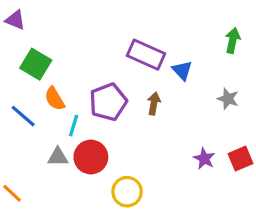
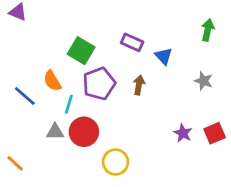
purple rectangle: (146, 55) -> (132, 42), size x0.7
green square: (36, 64) -> (81, 51), moved

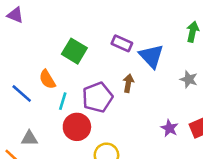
blue triangle: (164, 56) -> (151, 56), size x1.5
purple pentagon: (99, 84) -> (97, 97), moved
gray triangle: (55, 132) -> (29, 138), moved

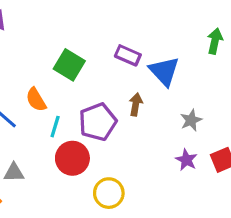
gray star: (189, 79) -> (191, 120), moved, turned 30

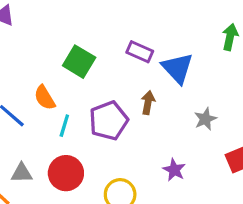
red circle: (72, 158) -> (66, 173), moved
purple star: (186, 160) -> (174, 170), moved

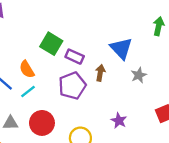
purple rectangle: (140, 52) -> (75, 57), moved
gray star: (205, 119) -> (139, 75), moved
cyan line: (64, 126) -> (28, 91), moved, turned 35

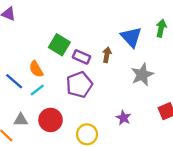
blue triangle: (121, 48) -> (131, 37), moved
brown arrow: (100, 73) -> (107, 55), moved
gray star: (139, 75) -> (142, 75), size x1.5

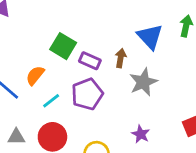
orange semicircle: (36, 69) -> (35, 75), turned 70
gray star: (142, 75) -> (143, 82), moved
cyan line: (37, 90) -> (51, 101), moved

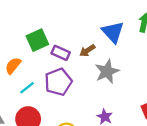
green square: (63, 46) -> (37, 40), turned 35
brown arrow: (121, 58) -> (87, 51), turned -133

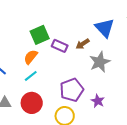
orange semicircle: (13, 66) -> (31, 57), moved
purple pentagon: (58, 82) -> (72, 90), moved

